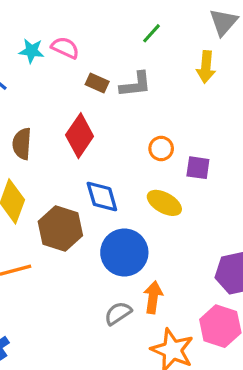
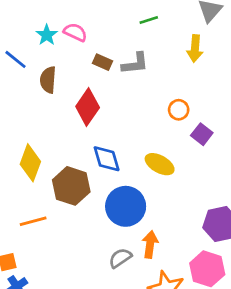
green line: (152, 33) -> (149, 20), turned 30
cyan star: (32, 51) -> (47, 35), turned 30
brown semicircle: (22, 144) -> (48, 80), moved
orange circle: (161, 149) -> (179, 110), moved
purple square: (198, 168) -> (202, 134), moved, turned 30

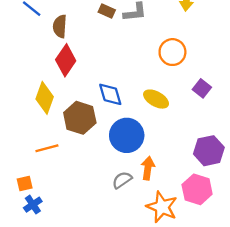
red diamond: (88, 107) -> (66, 60), moved
orange circle: (179, 110) -> (172, 52), size x1.5
purple square: (202, 134) -> (202, 88), moved

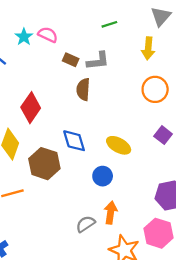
brown semicircle: (60, 26) -> (83, 89), moved
orange circle: (172, 52) -> (155, 89), moved
blue circle: (127, 135) -> (103, 176), moved, size x0.6

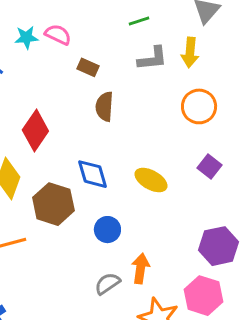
cyan star: (24, 37) -> (26, 37), turned 30
gray L-shape: (98, 61) -> (152, 58), moved
blue circle: (103, 176) -> (107, 230), moved

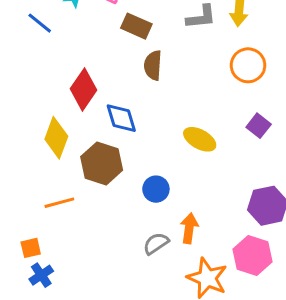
brown rectangle: (88, 67) -> (136, 26), size x1.4
blue diamond: (92, 174) -> (121, 118), moved

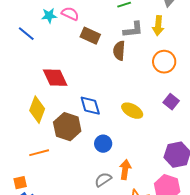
brown semicircle: (153, 65) -> (119, 51), moved
red diamond: (84, 89) -> (55, 78), turned -60
blue diamond: (121, 118) -> (90, 106), moved

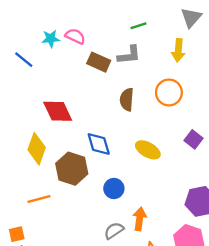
gray L-shape: (133, 30) -> (129, 55), moved
brown semicircle: (119, 51) -> (127, 100), moved
orange circle: (164, 62) -> (169, 92), moved

